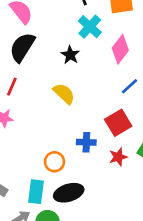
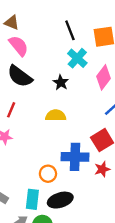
black semicircle: (22, 47) -> (20, 76), turned -85
yellow semicircle: (64, 94) -> (56, 115), turned -42
blue cross: (86, 142) -> (75, 157), size x1.6

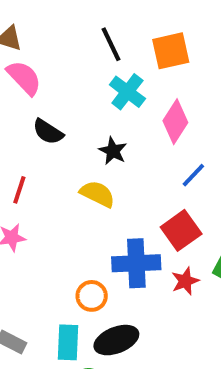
black semicircle: (20, 76) -> (48, 132), moved, size x0.7
black star: (61, 82) -> (113, 151), moved
yellow semicircle: (56, 115) -> (97, 194), turned 30

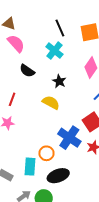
cyan cross: (127, 92) -> (54, 51), moved
blue cross: (136, 263) -> (69, 138), turned 35
cyan rectangle: (68, 342) -> (30, 167), moved

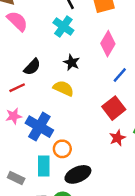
black semicircle: (27, 71) -> (32, 67), moved, turned -77
red line: (12, 99) -> (17, 88), turned 48
blue cross: (69, 138) -> (39, 127), moved

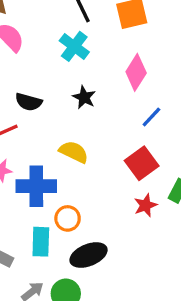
black semicircle: (32, 67) -> (29, 102), turned 60
yellow semicircle: (63, 88) -> (74, 152), moved
blue cross: (39, 127) -> (36, 186), turned -32

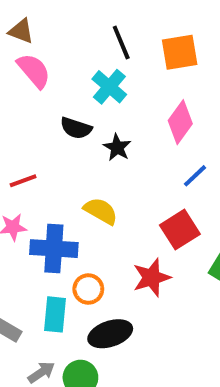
black semicircle: (29, 102) -> (76, 128), moved
red star: (145, 205) -> (152, 278), moved, size x1.4

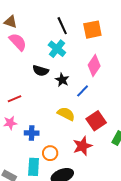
blue line: (195, 176) -> (83, 91), moved
yellow semicircle: (101, 211) -> (66, 114), moved
blue cross: (54, 249) -> (32, 133), size x0.6

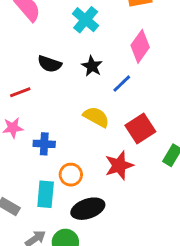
black semicircle: (41, 71) -> (50, 64), moved

